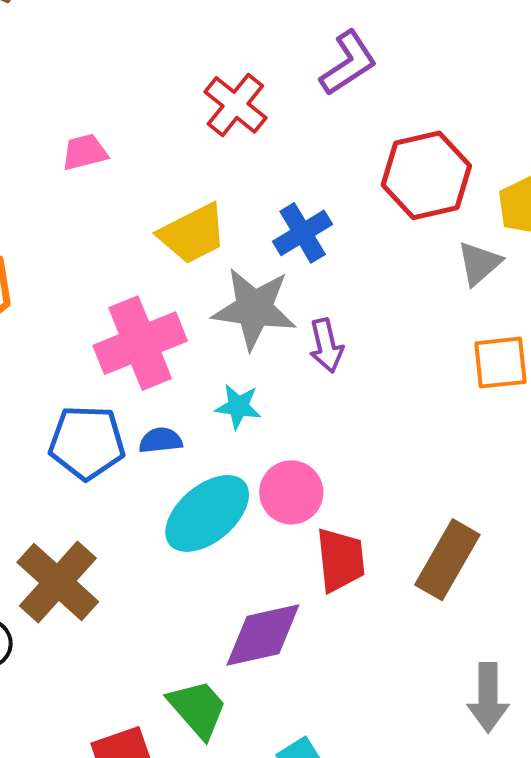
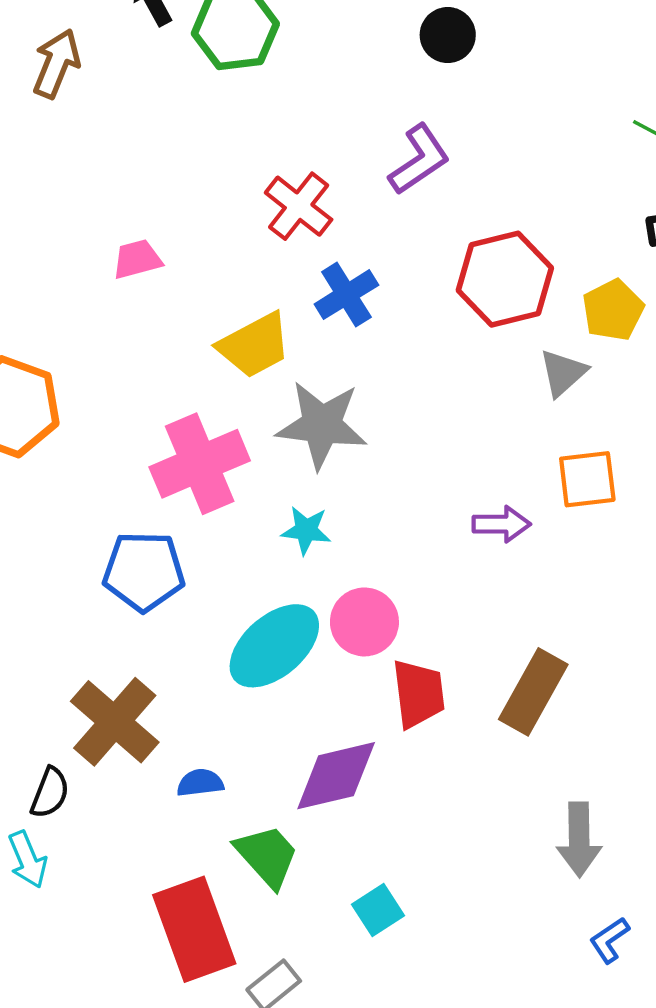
blue cross: (303, 233) -> (346, 295), moved
purple arrow: (326, 346) -> (501, 524), moved, turned -76
blue semicircle: (161, 440) -> (200, 783), moved

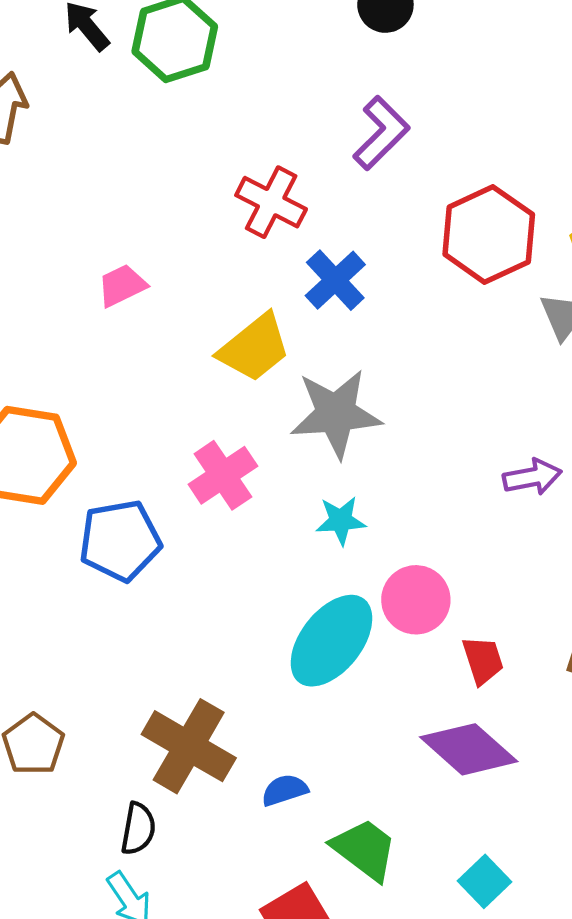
pink cross: (200, 464) -> (223, 475), size x0.7
blue pentagon: (144, 571) -> (120, 541), moved
red trapezoid: (418, 694) -> (483, 660), size x0.7
purple diamond: (336, 776) -> (469, 749), moved, turned 66

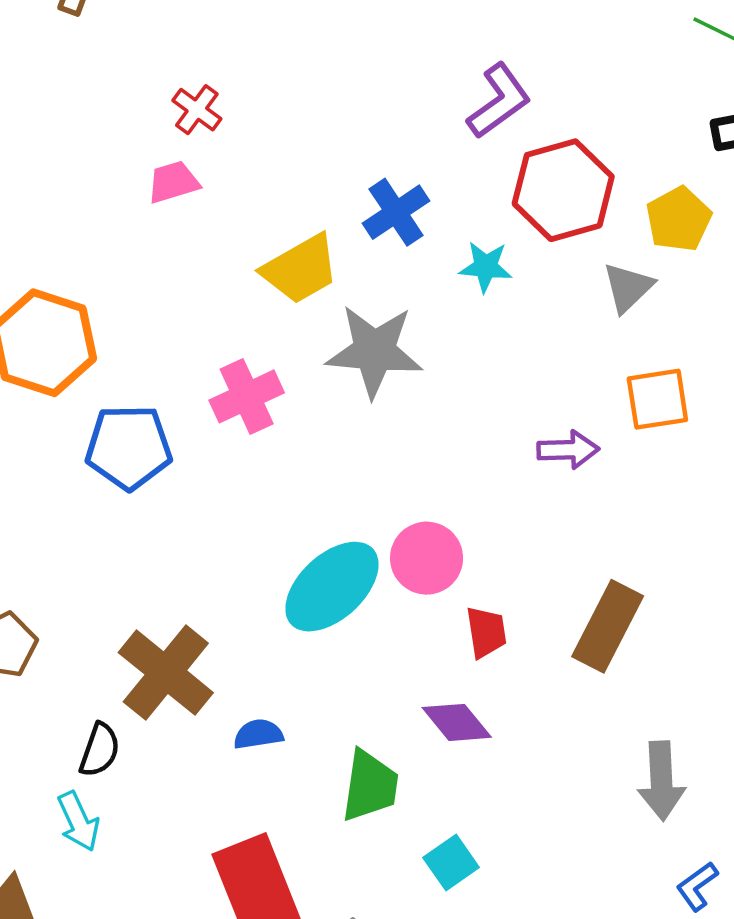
purple L-shape: (381, 133) -> (499, 101), moved
red cross: (271, 202) -> (197, 110), moved, size x0.7
cyan star: (341, 521) -> (486, 267), moved
purple diamond: (469, 749) -> (457, 722), size x0.7
green trapezoid: (365, 849) -> (370, 786), moved, turned 52

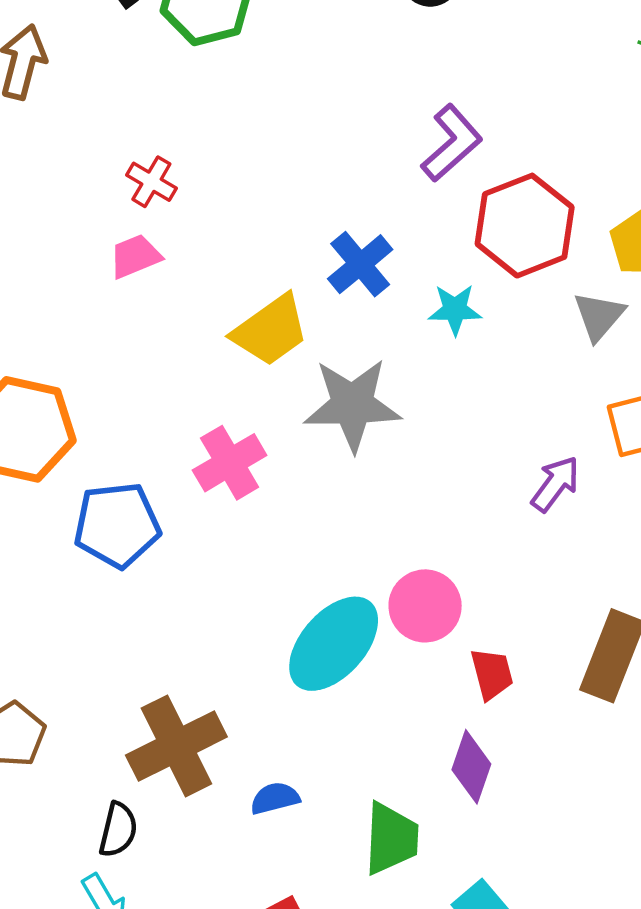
purple arrow: (568, 450) -> (555, 484), turned -46
brown cross: (166, 673) -> (176, 746), turned 30
purple diamond: (457, 722) -> (471, 767), turned 64

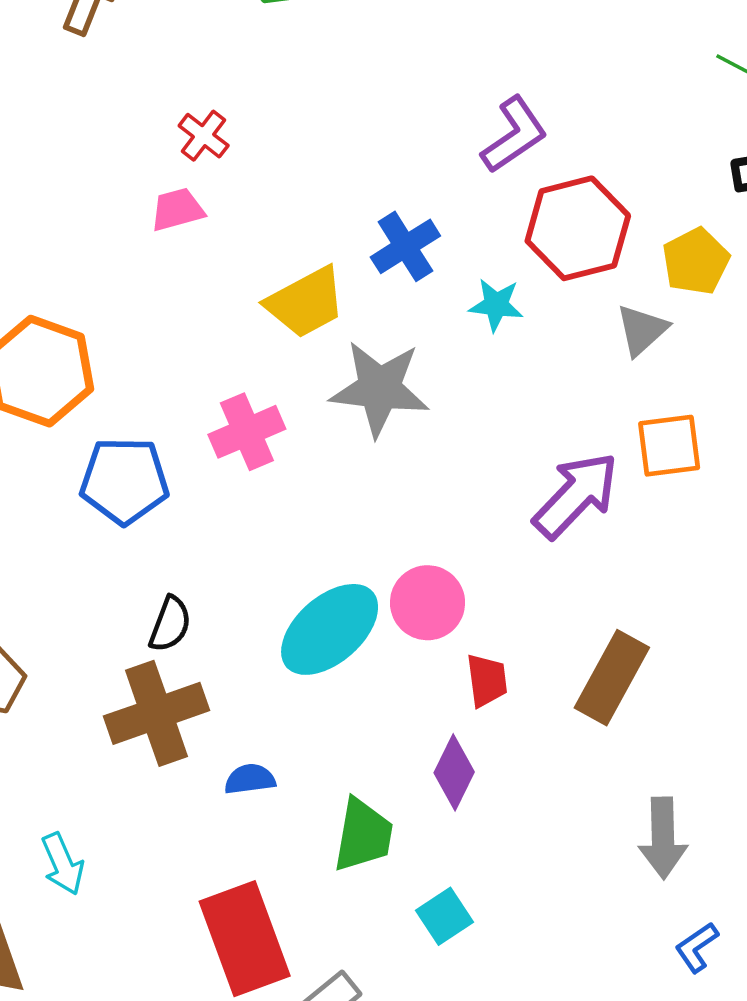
purple arrow: (555, 484) -> (576, 495), size x1.6
black semicircle: (118, 830) -> (170, 624), moved

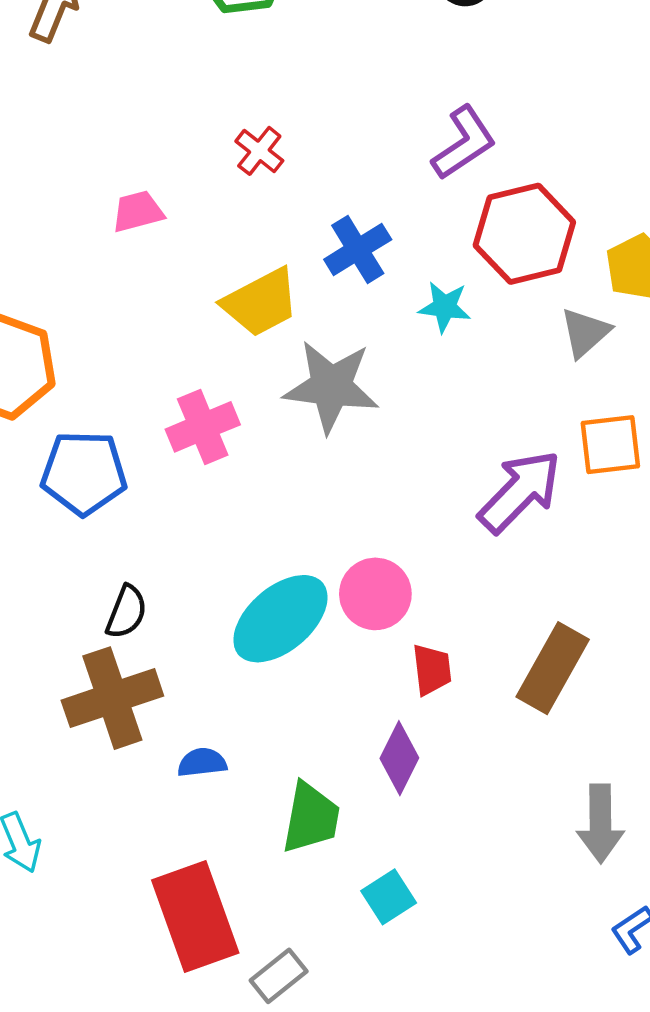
red cross: (204, 136) -> (259, 151), moved

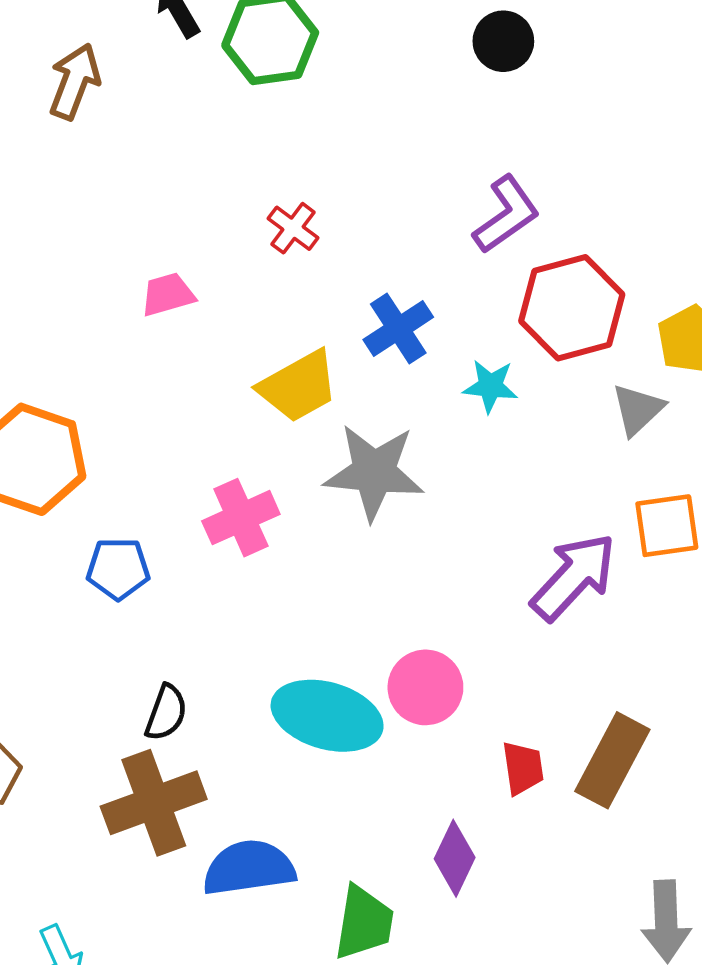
blue pentagon: (84, 473) -> (118, 569), size x0.7
cyan ellipse: (280, 619) -> (327, 716), turned 58
red trapezoid: (432, 670) -> (523, 768), moved
blue semicircle: (202, 763) -> (249, 868), size x1.8

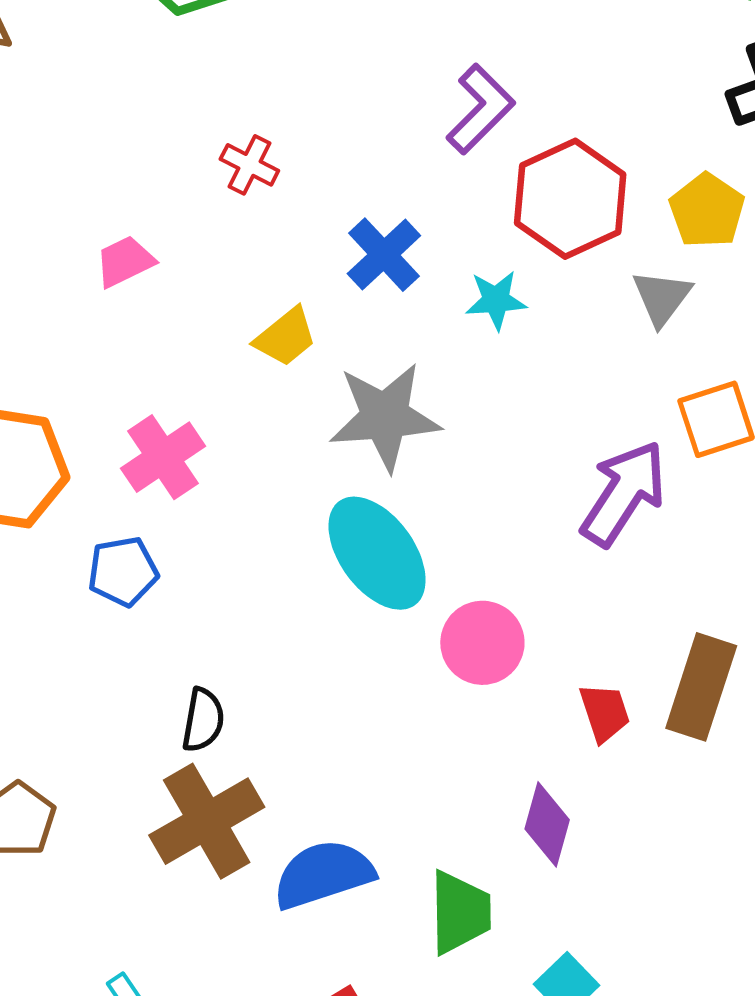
yellow trapezoid: (298, 386) -> (286, 337), size x0.7
pink cross: (241, 518) -> (163, 457), moved
cyan ellipse: (327, 716) -> (377, 553), moved, turned 48

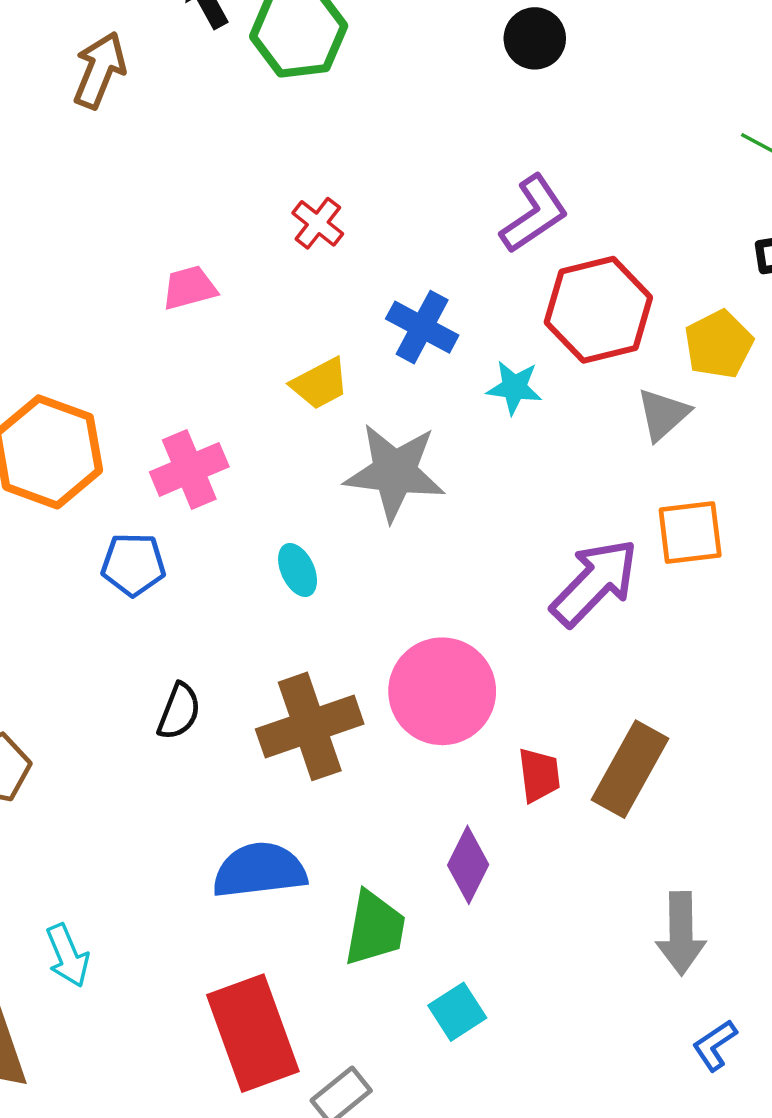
blue cross: (384, 255) -> (422, 327), turned -30
cyan ellipse: (377, 553) -> (298, 570), moved, size x0.5
pink circle: (482, 643) -> (442, 691), size x1.4
brown cross: (207, 821) -> (310, 726), moved

